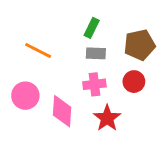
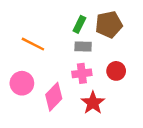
brown pentagon: (140, 45) -> (109, 24), moved
pink diamond: (62, 111) -> (54, 97), turned 40

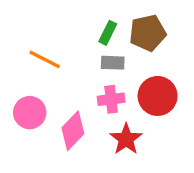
red circle: (116, 71) -> (158, 96), size x1.5

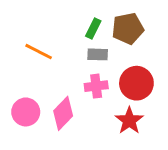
pink circle: (30, 113) -> (26, 112), moved
red star: (126, 139) -> (129, 121), moved

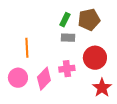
orange line: (39, 52) -> (27, 48), moved, turned 60
pink cross: (96, 86) -> (67, 69), moved
red star: (129, 121) -> (102, 88), moved

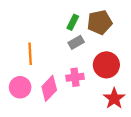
gray rectangle: (68, 38) -> (76, 42), turned -32

